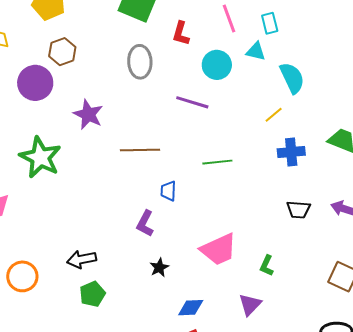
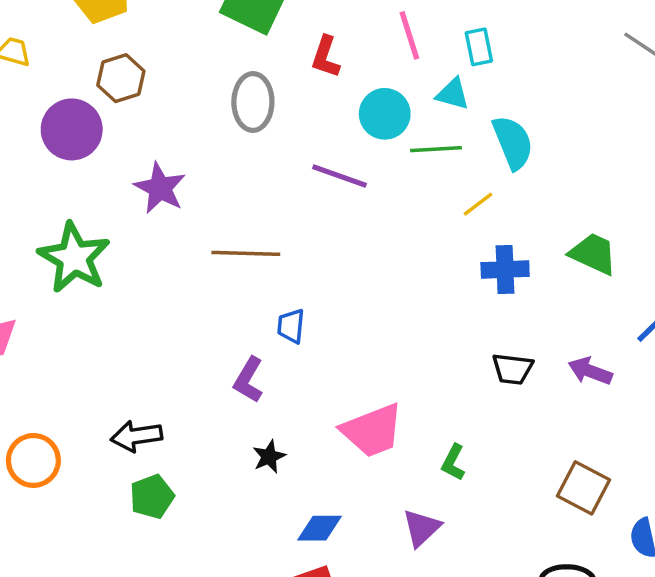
green line: (217, 162) -> (436, 149), moved

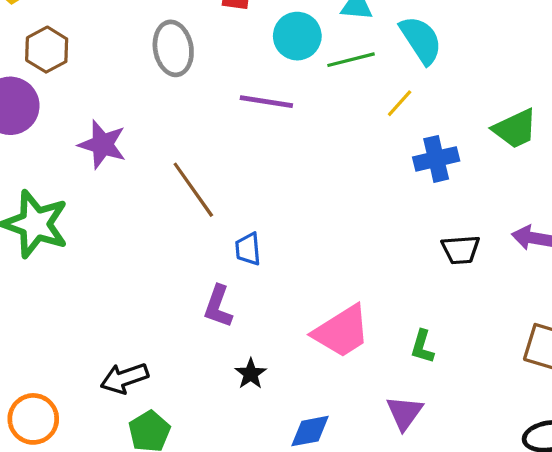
brown line: (246, 253) -> (193, 190), turned 64
green trapezoid: (593, 254) -> (515, 129), turned 141

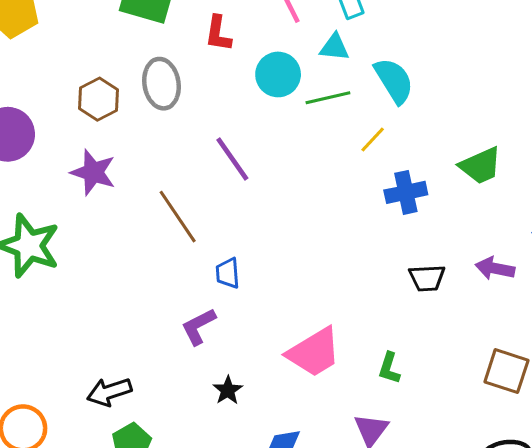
brown hexagon: (47, 50) -> (98, 99), moved
purple line: (266, 102) -> (232, 159), moved, turned 45
purple L-shape: (218, 306) -> (199, 326), turned 42

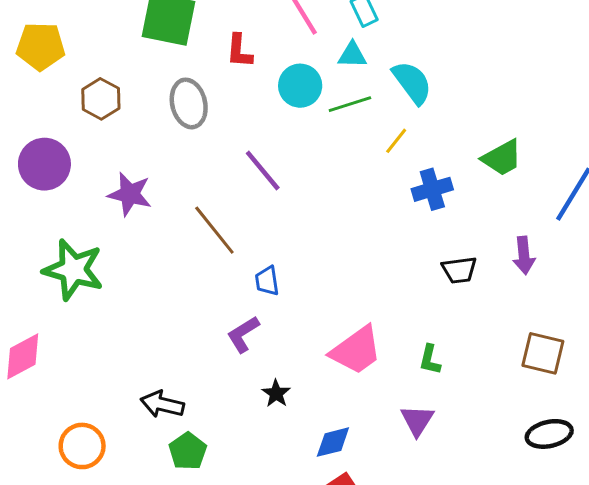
brown hexagon: (98, 99) -> (101, 99), moved
purple arrow: (495, 268) -> (524, 255), turned -102
black arrow: (109, 392) -> (162, 404), turned 36

